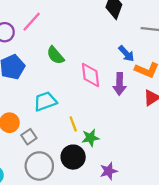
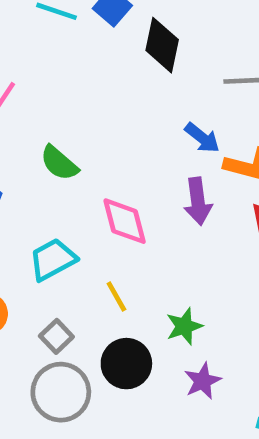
pink diamond: (90, 75) -> (125, 221), moved
gray square: (29, 137) -> (56, 336), moved
green star: (90, 138) -> (184, 326), moved

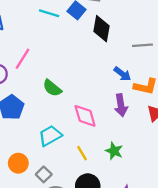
green star: (184, 326) -> (114, 151), moved, turned -30
gray square: (56, 336) -> (44, 174), moved

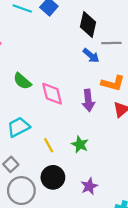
black diamond: (101, 29) -> (88, 24), moved
blue arrow: (122, 74) -> (91, 56), moved
pink diamond: (85, 116) -> (52, 94), moved

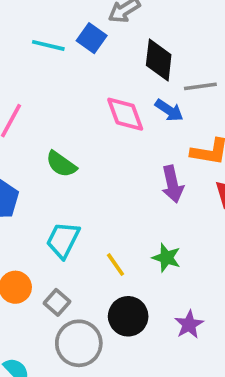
pink diamond: (52, 94) -> (125, 114), moved
cyan trapezoid: (18, 127) -> (63, 240), turned -30

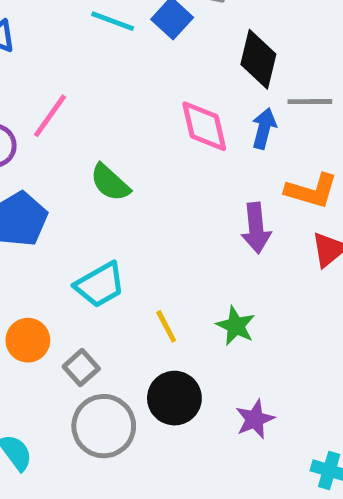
blue arrow: (169, 110) -> (264, 128), turned -116
cyan trapezoid: (63, 240) -> (100, 285), turned -153

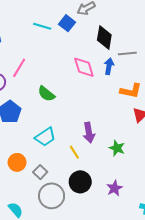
purple arrow: (256, 228) -> (89, 133), moved
green star: (236, 326) -> (117, 148), moved

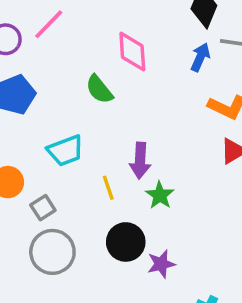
pink diamond: (84, 67) -> (132, 51), moved
green semicircle: (46, 94) -> (99, 89), moved
green star: (117, 148) -> (160, 195), moved
black circle: (80, 182) -> (126, 242), moved

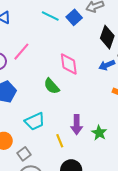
blue arrow: (200, 57) -> (107, 65), turned -133
green star: (160, 195) -> (99, 133), moved

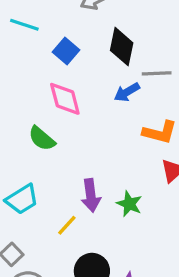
blue square: (74, 17) -> (66, 51), moved
yellow line: (60, 141) -> (67, 225), turned 72

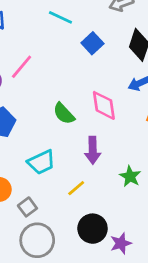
pink diamond: (65, 99) -> (104, 105), moved
purple arrow: (91, 195) -> (93, 150), moved

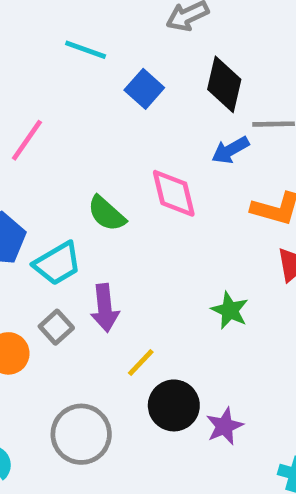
purple arrow: (93, 150) -> (105, 308), moved
cyan trapezoid: (41, 162) -> (57, 263), moved
yellow line: (76, 188) -> (141, 363), moved
gray square: (27, 207) -> (56, 327), moved

